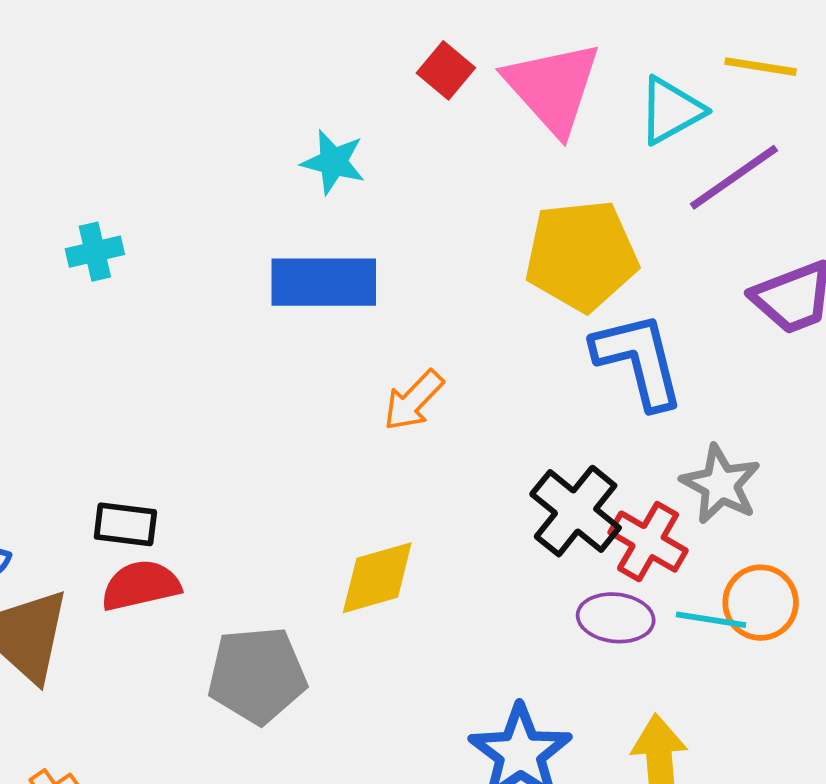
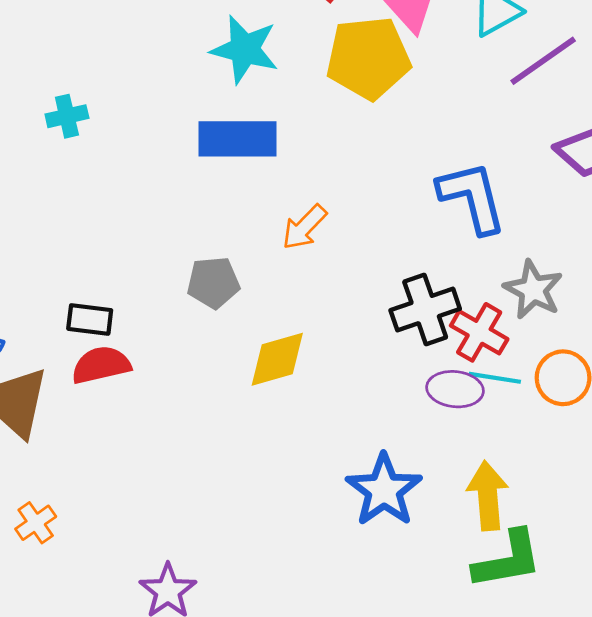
cyan star: (333, 162) -> (245, 49), size x1.4
yellow pentagon: (581, 255) -> (368, 58), moved
black cross: (576, 511) -> (425, 310), turned 32
cyan line: (711, 620) -> (495, 378), moved
gray pentagon: (257, 675) -> (213, 283), moved, size x0.7

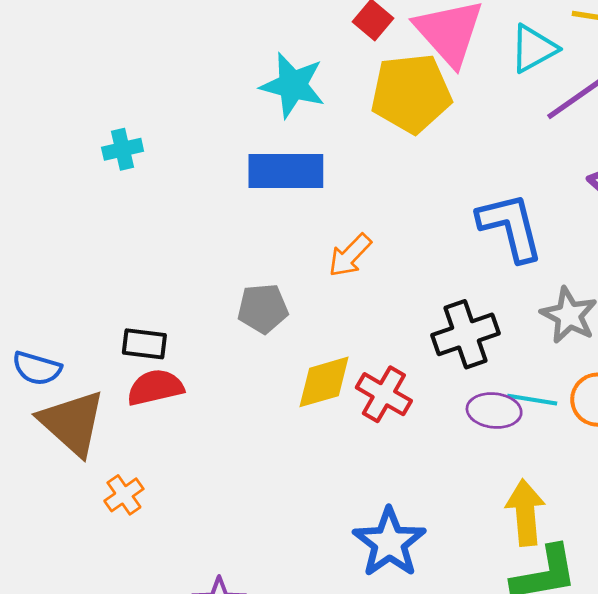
red cross: (479, 332) -> (384, 394), moved
blue star: (384, 490) -> (389, 543), moved
orange cross: (36, 523) -> (124, 495), moved

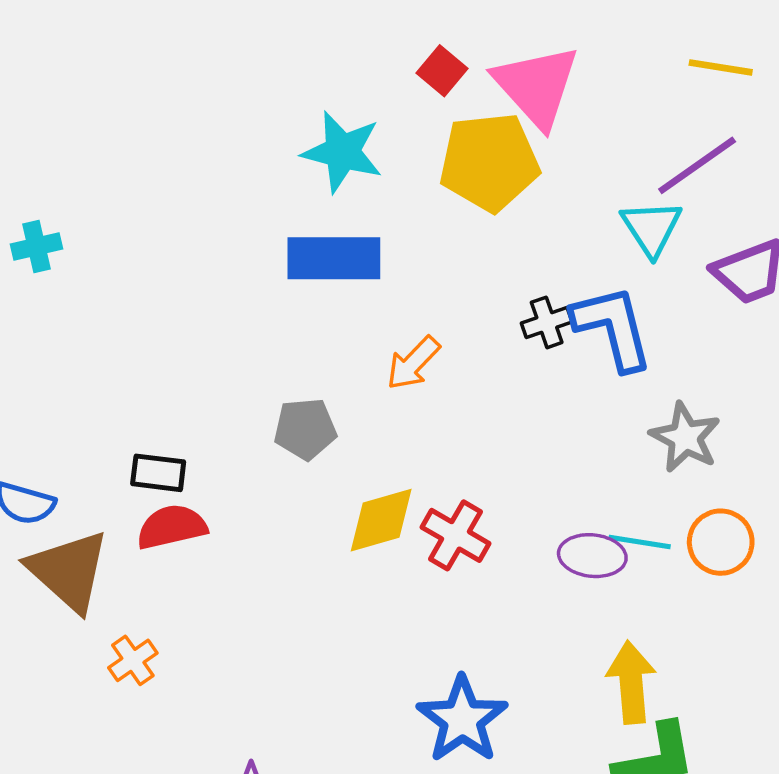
cyan triangle: (534, 49) -> (651, 228), moved, turned -34
cyan cross: (123, 149) -> (37, 246), moved
black cross: (466, 334) -> (547, 322), moved, size x0.6

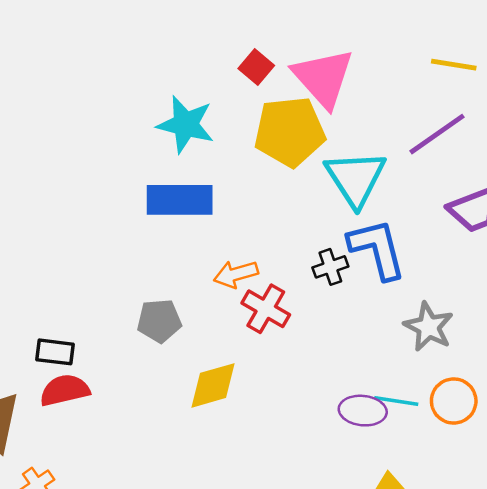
cyan triangle: (651, 228) -> (356, 178), moved, size x1.4
black cross: (547, 322) -> (330, 267), moved
orange arrow: (413, 363) -> (236, 274), turned 30
red cross: (455, 535) -> (266, 309), moved

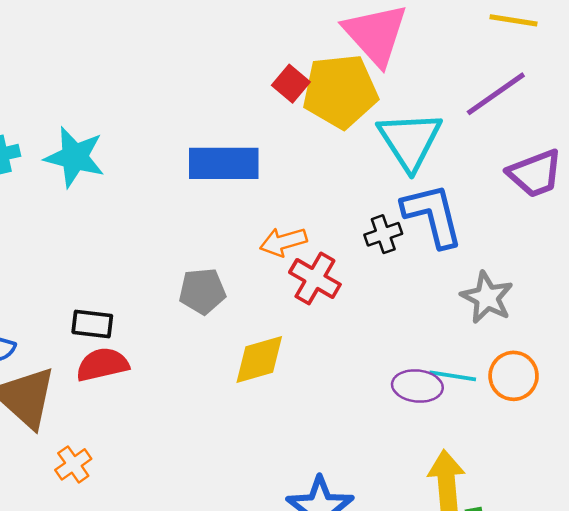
red square: (256, 67) -> (291, 84), moved
cyan star: (186, 124) -> (75, 157), moved

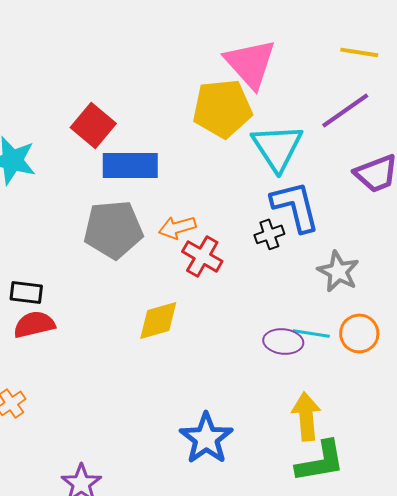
red square: (291, 84) -> (93, 125), moved, size x1.5
black cross: (383, 234) -> (269, 234), moved
gray pentagon: (202, 291) -> (113, 229), moved, size x1.6

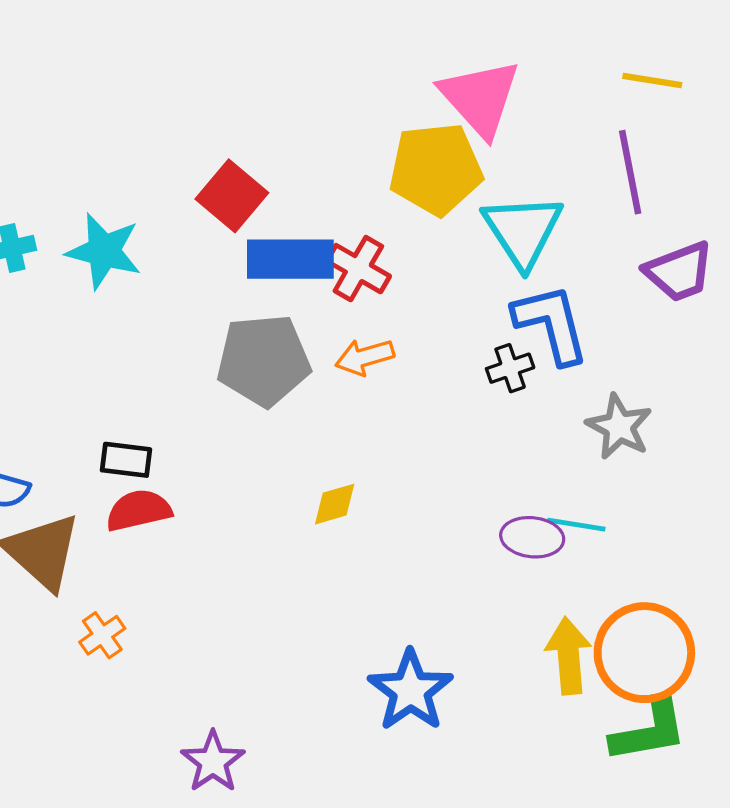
purple line: (345, 110) -> (630, 172), turned -66
red cross: (202, 256) -> (358, 269), moved
yellow diamond: (158, 320) -> (335, 504), size x0.7
orange circle: (359, 333) -> (644, 653), moved, size x1.6
green L-shape: (320, 461) -> (649, 730), moved

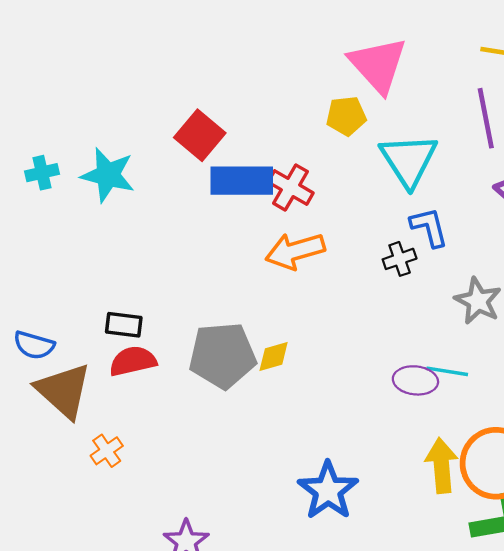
yellow pentagon: (436, 169) -> (346, 116), size x0.6
blue L-shape: (551, 324) -> (429, 227), size x0.7
orange arrow: (365, 357) -> (295, 251), size x1.4
gray pentagon: (264, 360) -> (222, 355), moved

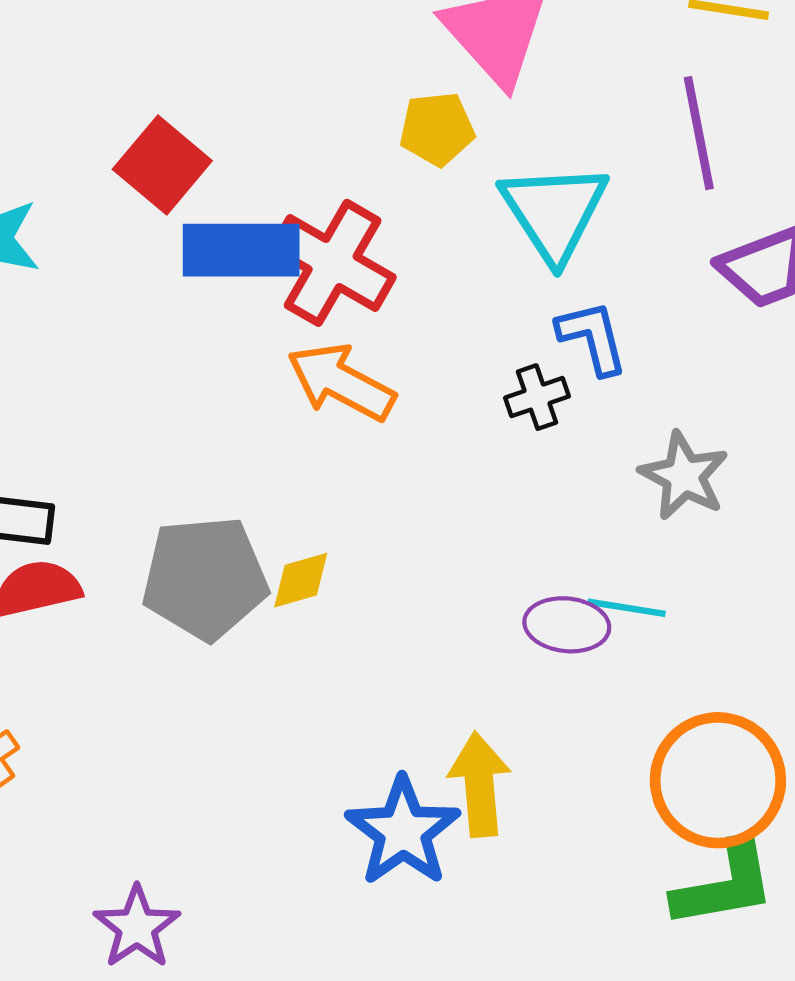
red cross: (291, 187) -> (333, 263), size x1.4
orange arrow: (295, 251) -> (341, 382), turned 44
yellow arrow: (442, 466) -> (480, 784), moved

